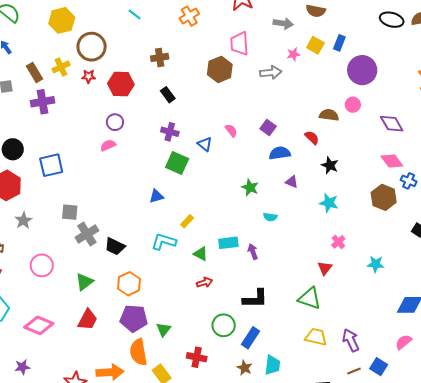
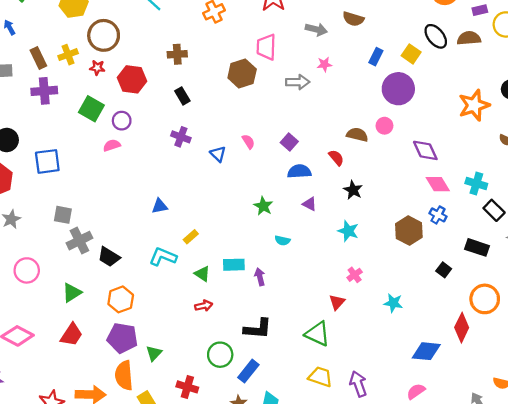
black ellipse: (392, 20) -> (436, 36), turned 30
yellow square: (315, 45) -> (411, 54), moved
pink diamond: (392, 161) -> (438, 184), moved
green square: (177, 163) -> (91, 109), moved

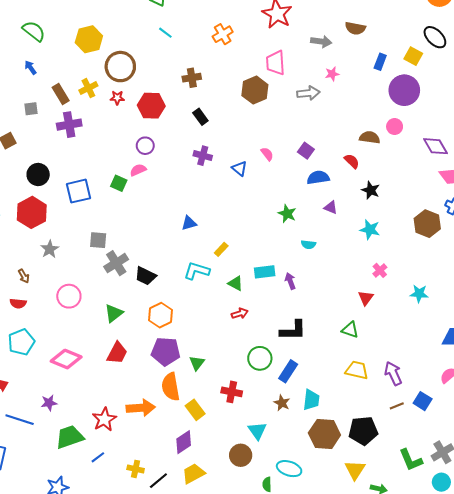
green square: (91, 109) -> (119, 183), moved, size x0.7
green triangle: (317, 334) -> (350, 330), size x0.7

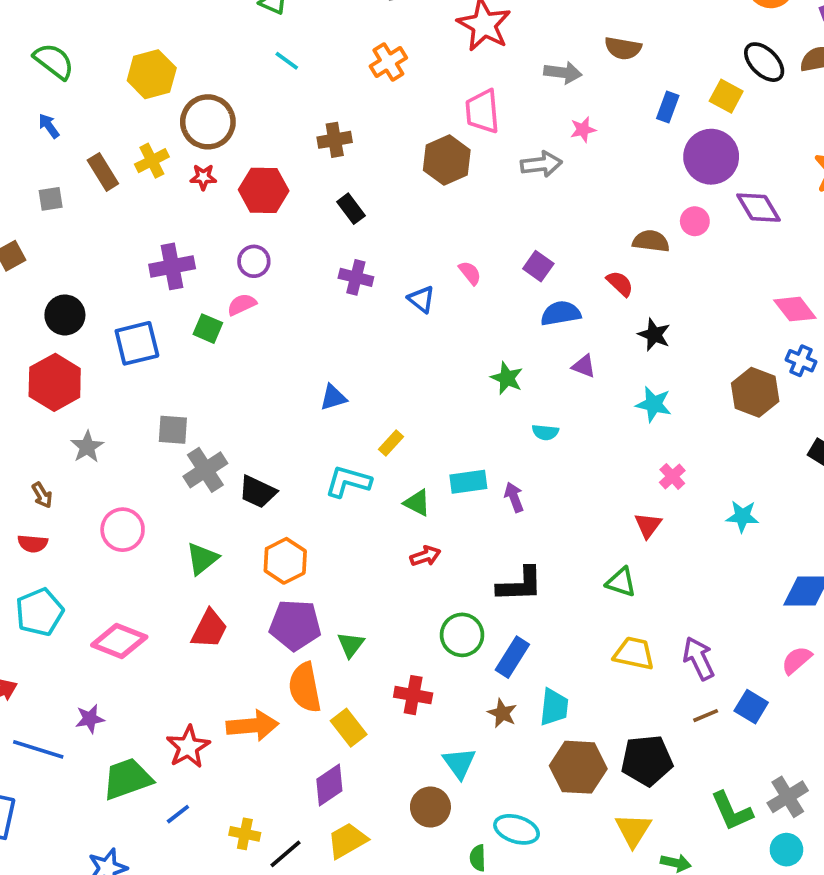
purple cross: (69, 125) -> (172, 266), moved
purple diamond: (435, 146) -> (758, 208), moved

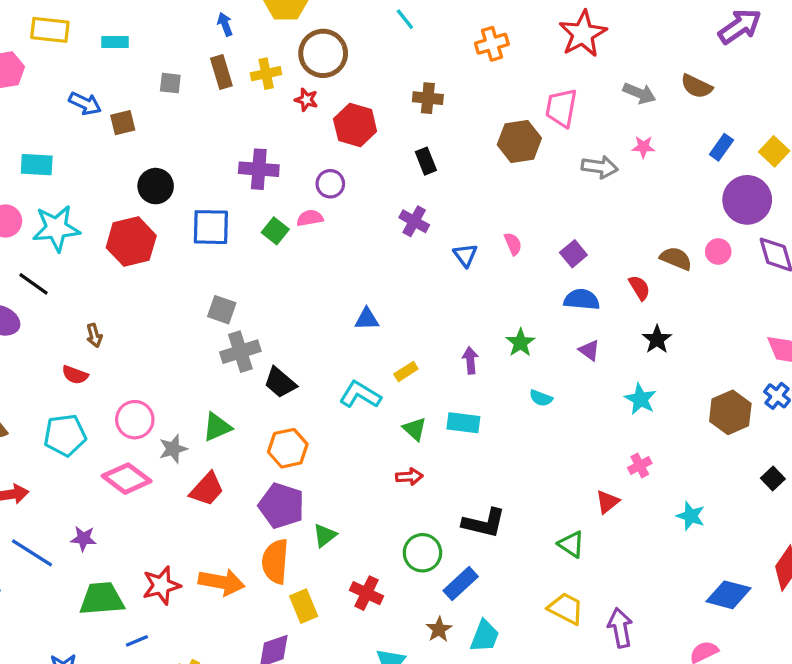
blue arrow: (49, 126) -> (225, 24), moved
gray star: (87, 447) -> (173, 449), moved
purple arrow: (514, 497) -> (470, 360), moved
pink circle: (123, 530) -> (135, 420), moved

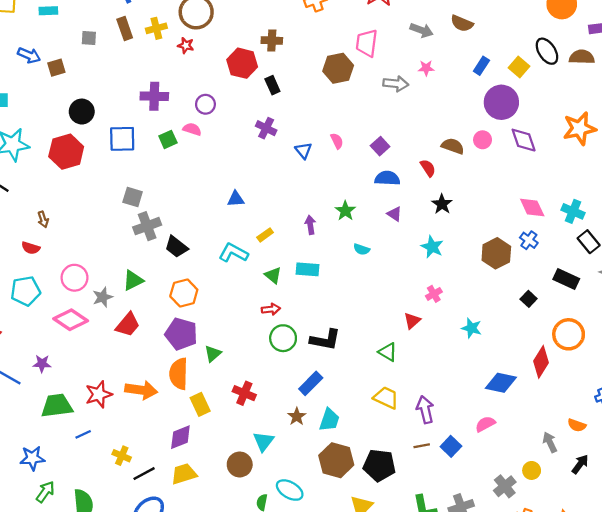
red hexagon: (355, 125) -> (242, 63), moved
pink semicircle: (310, 218) -> (192, 129), turned 30
green square: (275, 231) -> (168, 139), turned 30
green circle: (422, 553) -> (283, 338), moved

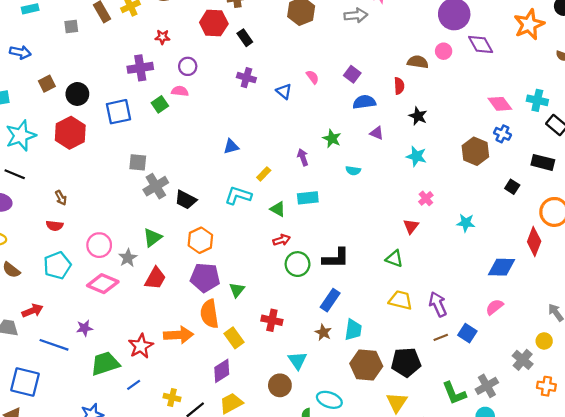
red star: (186, 45) -> (162, 37), moved
brown square: (56, 68) -> (47, 84), moved
red semicircle: (428, 168) -> (399, 86), turned 42

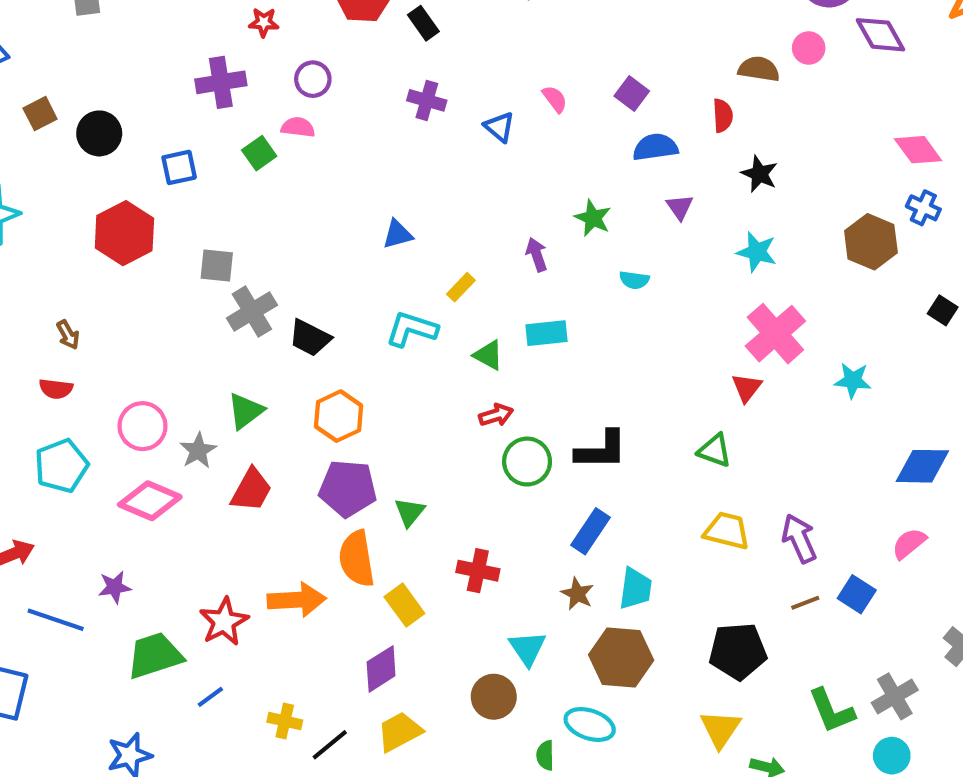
blue square: (119, 112) -> (179, 167), size x0.7
red hexagon: (70, 133) -> (124, 233), moved
purple triangle: (377, 133) -> (680, 207), turned 32
pink cross: (426, 198) -> (775, 334), size x2.0
brown hexagon: (366, 365) -> (621, 658), moved

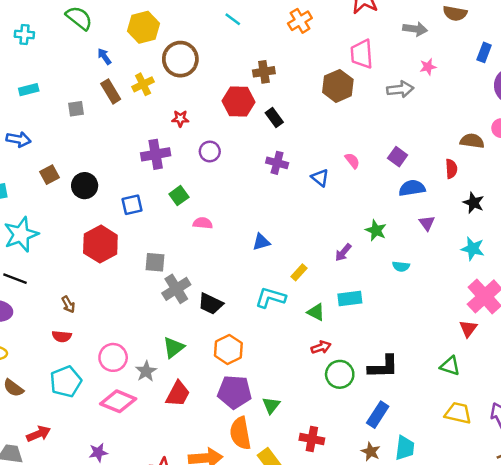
pink semicircle: (298, 127) -> (203, 223), moved
purple arrow: (537, 255) -> (343, 252), turned -120

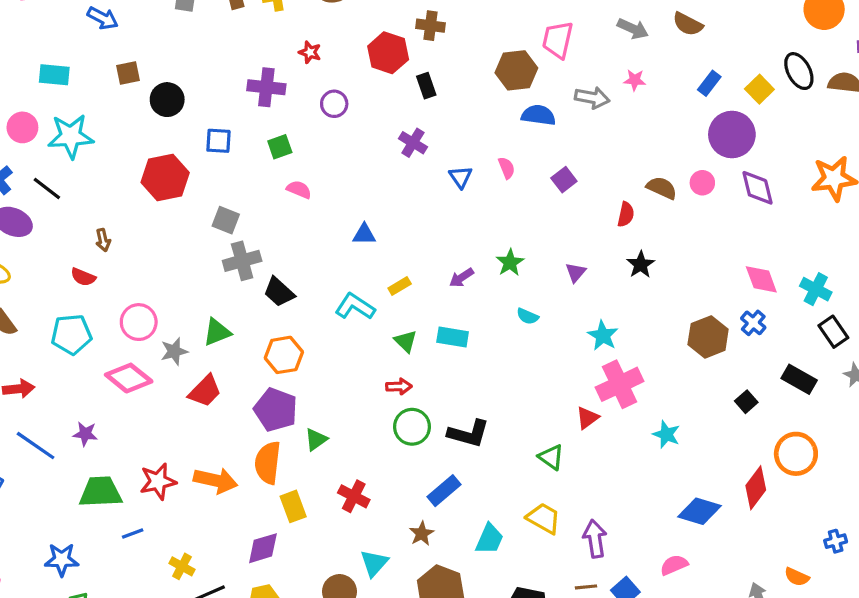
blue semicircle: (412, 188) -> (538, 115), moved
cyan star: (473, 249) -> (603, 336), moved
cyan trapezoid: (405, 448) -> (489, 539), moved

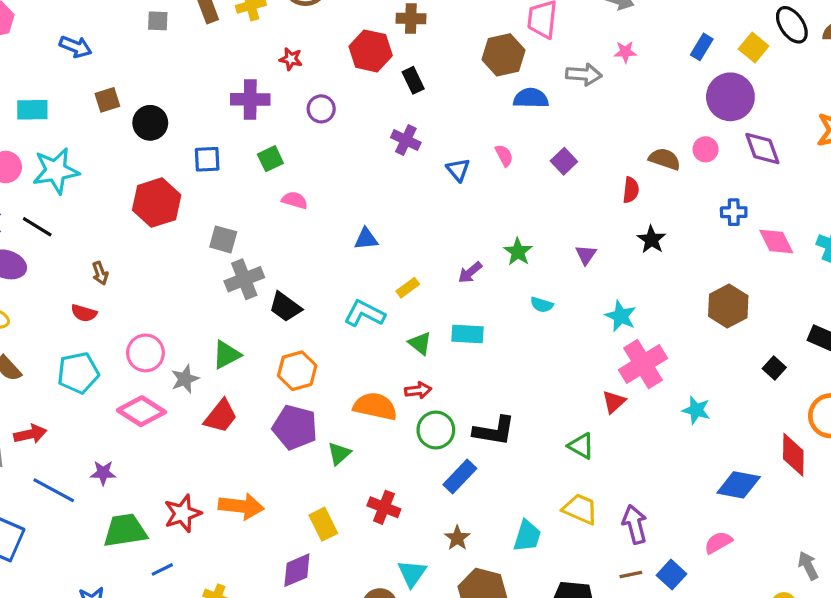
blue cross: (753, 323) -> (734, 212), moved, turned -35
orange semicircle: (268, 463) -> (375, 406), moved, turned 102
red diamond: (756, 488) -> (793, 455), turned -30
blue rectangle: (444, 491) -> (460, 476), moved

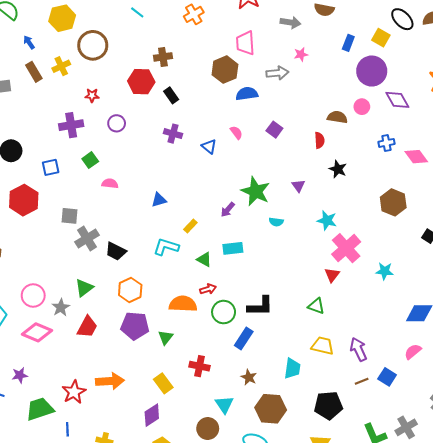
green star: (518, 252) -> (256, 191), size x1.6
blue line: (162, 569) -> (67, 429), turned -56

